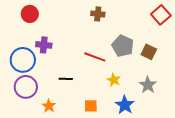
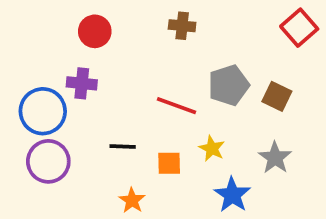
red circle: (30, 14) -> (95, 31), moved
gray pentagon: (123, 46) -> (229, 85), turned 30
orange star: (49, 106) -> (132, 200), moved
orange square: (91, 106) -> (169, 163), moved

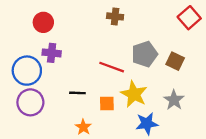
red circle: (95, 31) -> (43, 22), moved
yellow star: (212, 148) -> (134, 94), size x1.6
blue star: (232, 195) -> (147, 124), turned 30

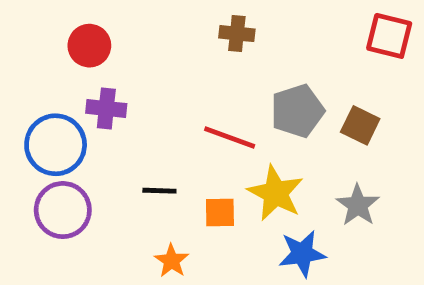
red square: (189, 18) -> (389, 36), turned -35

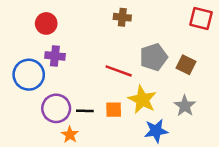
black line: (159, 191) -> (85, 111), moved
purple circle: (63, 210) -> (56, 108), moved
orange star: (172, 261) -> (70, 135), moved

